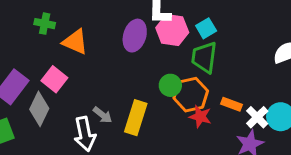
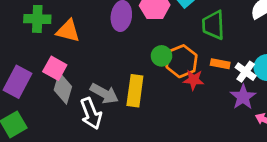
green cross: (45, 24) -> (37, 19), size x1.4
green trapezoid: (204, 57) -> (213, 25), moved
gray diamond: (39, 109) -> (63, 88), moved
gray arrow: (103, 115) -> (104, 93), size x1.5

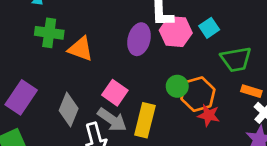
green trapezoid: (213, 25) -> (236, 59), turned -104
orange rectangle: (220, 64) -> (251, 91), moved
pink square: (55, 68) -> (115, 93), moved

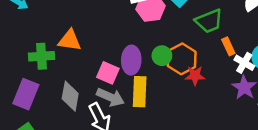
green cross: (49, 33) -> (41, 56), moved
purple ellipse: (139, 39) -> (131, 60), moved
orange rectangle: (251, 91) -> (228, 46), turned 60

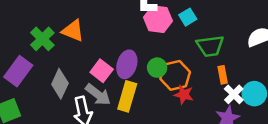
green cross: (41, 56) -> (42, 39), turned 35

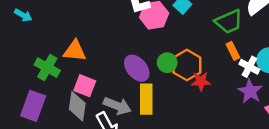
green trapezoid: (210, 46) -> (229, 22), moved
purple ellipse: (127, 64) -> (137, 68), turned -40
pink square: (102, 71) -> (85, 86), moved

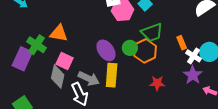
green trapezoid: (229, 22) -> (152, 32), moved
red star: (201, 81) -> (157, 83), moved
purple rectangle: (33, 106) -> (22, 59), moved

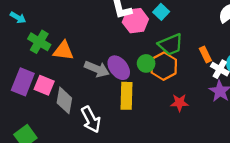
green cross: (36, 45) -> (39, 42), moved
pink square: (65, 61) -> (44, 85), moved
gray arrow: (89, 79) -> (97, 69), moved

